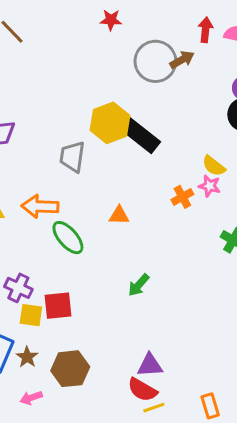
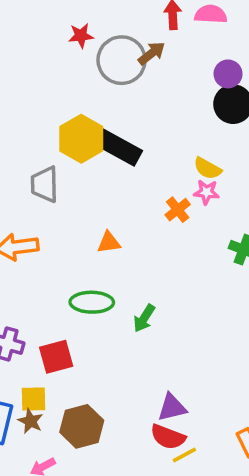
red star: (111, 20) -> (81, 36), moved
green ellipse: (68, 238) -> (92, 302), moved, turned -39
yellow square: (31, 315) -> (34, 399), moved

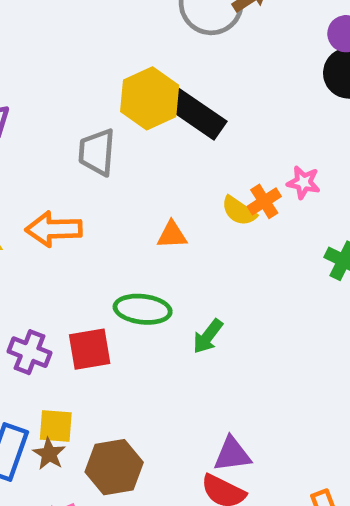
yellow semicircle: (208, 168) -> (239, 211), moved
red square: (56, 357) -> (90, 349), moved

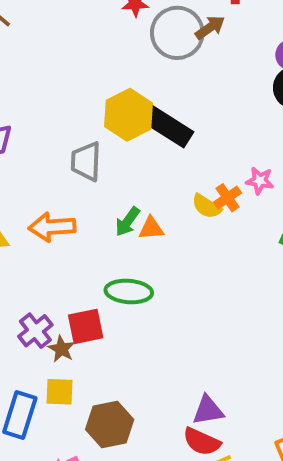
green arrow: (208, 336) -> (128, 222), moved
purple cross: (30, 352) -> (35, 331), turned 32
brown star: (49, 454) -> (61, 349), moved

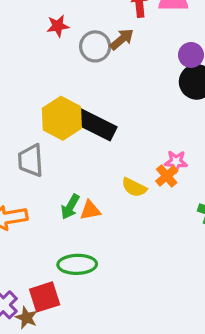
gray circle: (177, 33) -> (95, 46), size x0.7
orange cross: (227, 198) -> (167, 176), moved

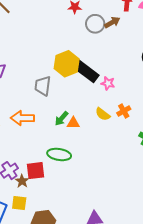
pink star: (176, 162) -> (108, 83), moved

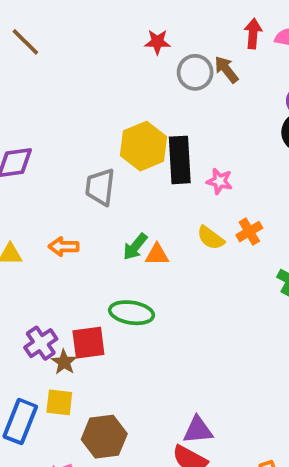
brown arrow: (112, 22) -> (226, 70), turned -98
black rectangle: (86, 71) -> (180, 160), turned 50
orange arrow: (22, 118) -> (64, 247), size x0.7

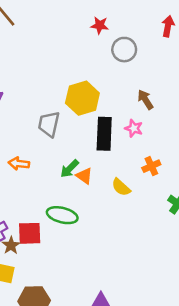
brown arrow: (226, 70) -> (145, 100), moved
black rectangle: (180, 160) -> (104, 134), moved
yellow semicircle: (211, 238) -> (121, 187), moved
orange triangle: (157, 255) -> (84, 176), turned 30

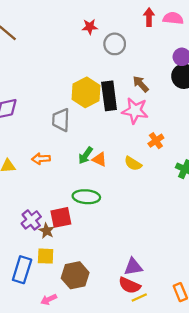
pink star: (134, 128) -> (135, 111), size x1.6
black rectangle: (104, 134) -> (109, 96), moved

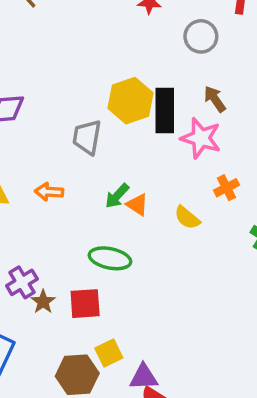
gray circle: (115, 44) -> (201, 36), moved
red square: (61, 217) -> (85, 304), moved
yellow square: (46, 256) -> (109, 353), moved, turned -36
purple triangle: (133, 267) -> (144, 377), moved

